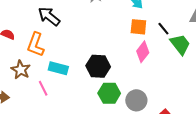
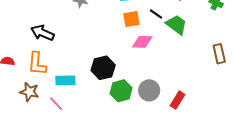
pink diamond: (143, 52) -> (142, 42), turned 70

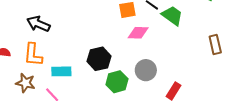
gray circle: (149, 90) -> (146, 70), moved

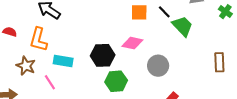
pink diamond: (138, 33) -> (132, 43), moved
gray circle: (146, 70) -> (158, 66), moved

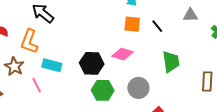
green trapezoid: (182, 26) -> (171, 62), moved, turned 30
gray circle: (158, 66) -> (138, 88), moved

